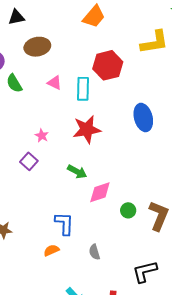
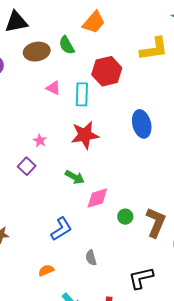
black triangle: (16, 17) -> (16, 22), size x1.4
green semicircle: (14, 83) -> (67, 45), moved
blue L-shape: (64, 224) -> (61, 229), turned 55
orange semicircle: (51, 250) -> (46, 270), moved

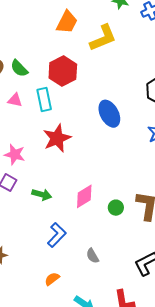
orange trapezoid: (94, 22) -> (67, 22), moved
green semicircle: (67, 45) -> (19, 68), moved
pink star: (40, 141) -> (15, 155), size x1.5
green arrow: (75, 177) -> (42, 195), moved

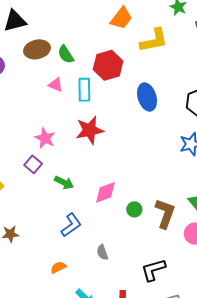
blue ellipse: (109, 114) -> (147, 97), moved

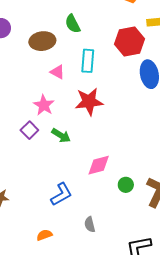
brown ellipse: (37, 49) -> (42, 41), moved
red hexagon: (108, 65) -> (129, 41), moved
pink triangle: (56, 85) -> (57, 72), moved
green arrow: (64, 183) -> (61, 135), moved

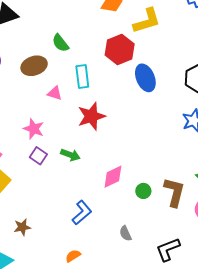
pink star: (44, 105) -> (34, 129), moved
gray semicircle: (90, 224) -> (125, 233), moved

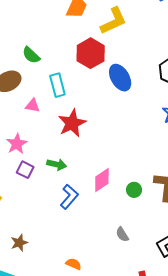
pink star: (34, 129) -> (17, 144), turned 30
blue L-shape: (82, 213) -> (69, 197), moved
orange semicircle: (73, 256) -> (74, 264), turned 63

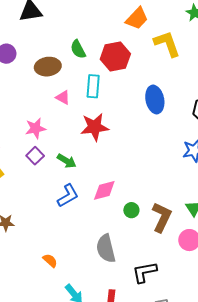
yellow L-shape: (114, 21) -> (167, 44), turned -104
red hexagon: (91, 53) -> (115, 56), moved
gray semicircle: (122, 234) -> (106, 248), size x1.8

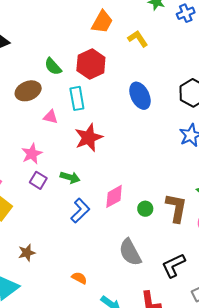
yellow L-shape: (167, 44) -> (138, 39), size x0.7

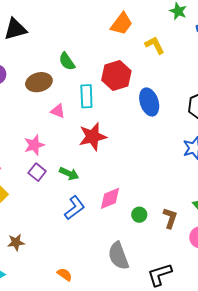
red hexagon: (91, 64) -> (116, 76), moved
brown L-shape: (176, 208) -> (170, 218), size x0.7

